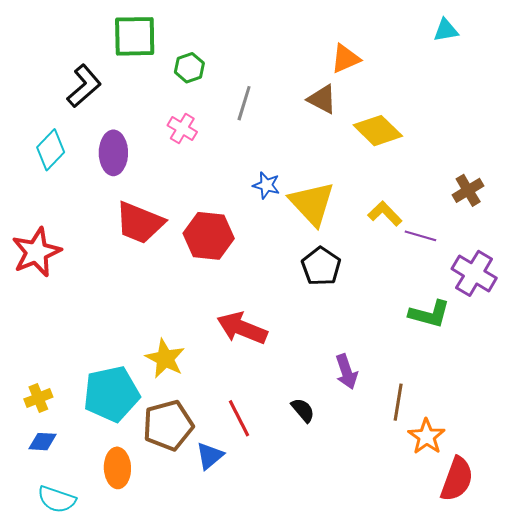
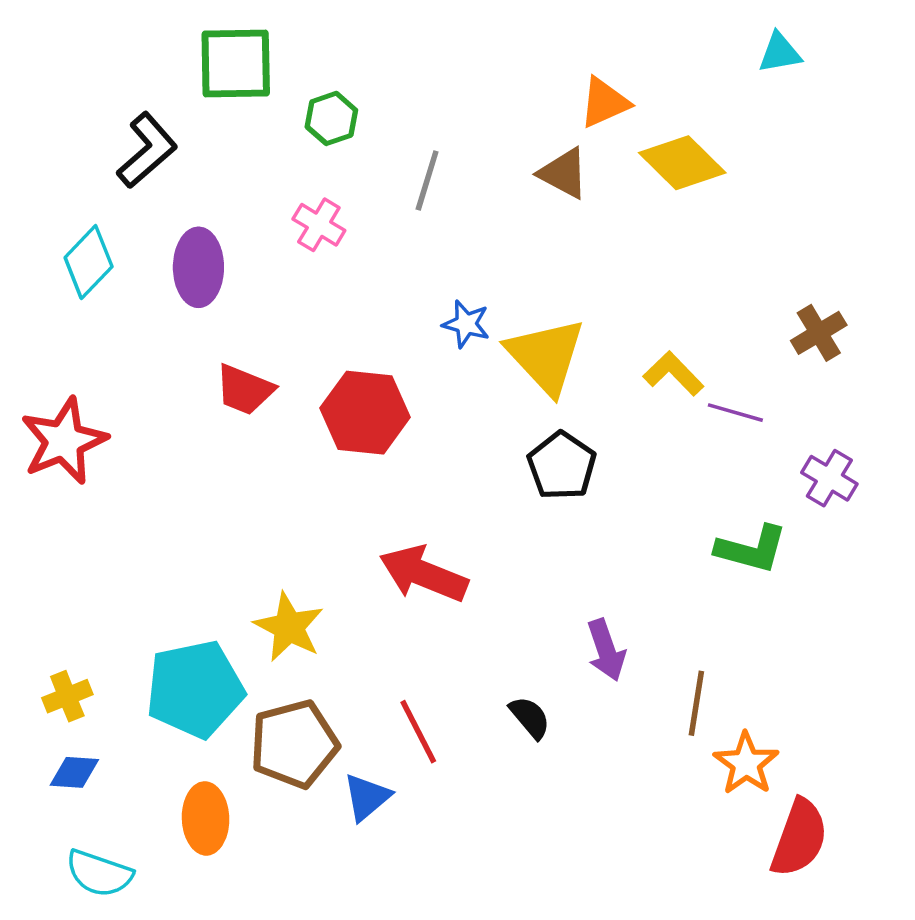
yellow diamond: (378, 131) -> (682, 163), moved
red trapezoid: (140, 223) -> (245, 390), size x0.7
purple cross: (474, 273) -> (829, 478), size x0.7

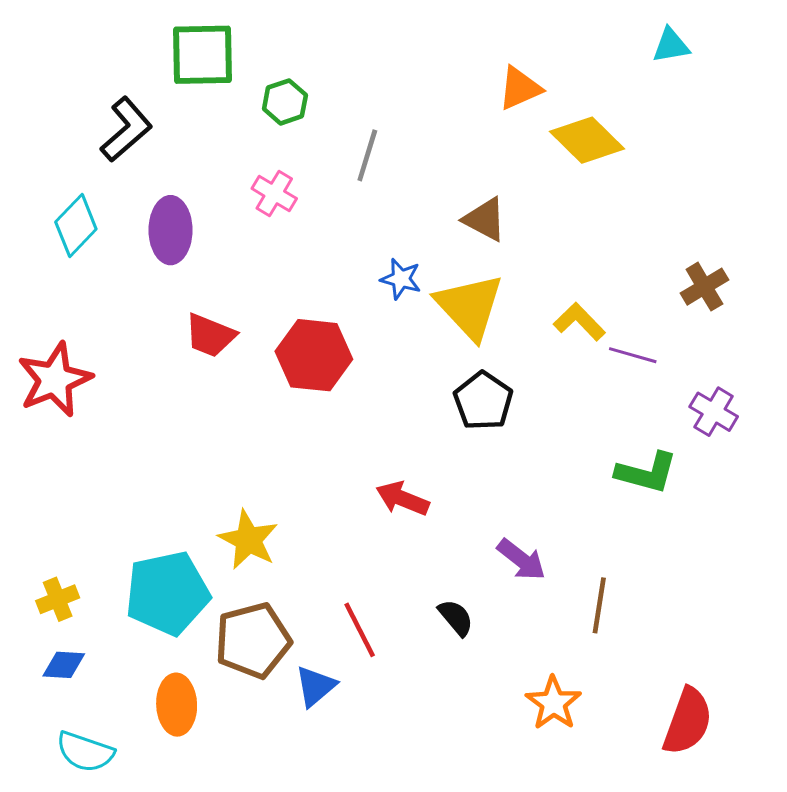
brown triangle: (564, 173) -> (485, 219), moved
red arrow: (424, 574) -> (402, 499), moved, size x0.7
purple arrow: (606, 650) -> (521, 560), turned -33
orange star: (746, 764) -> (553, 703), moved

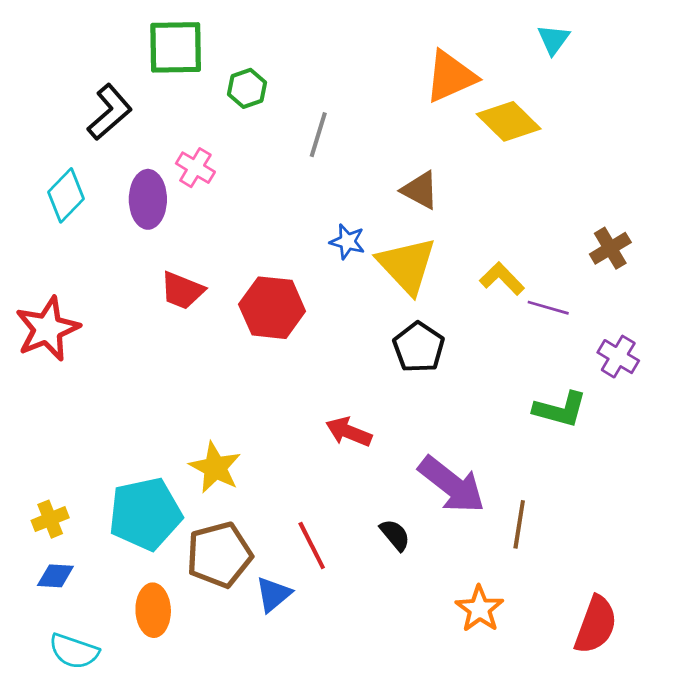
cyan triangle: (671, 46) -> (553, 39), moved, turned -44
orange triangle: (520, 88) -> (450, 76), size x1.4
pink cross: (274, 194) -> (195, 168), moved
purple arrow: (521, 560) -> (452, 485), size x1.6

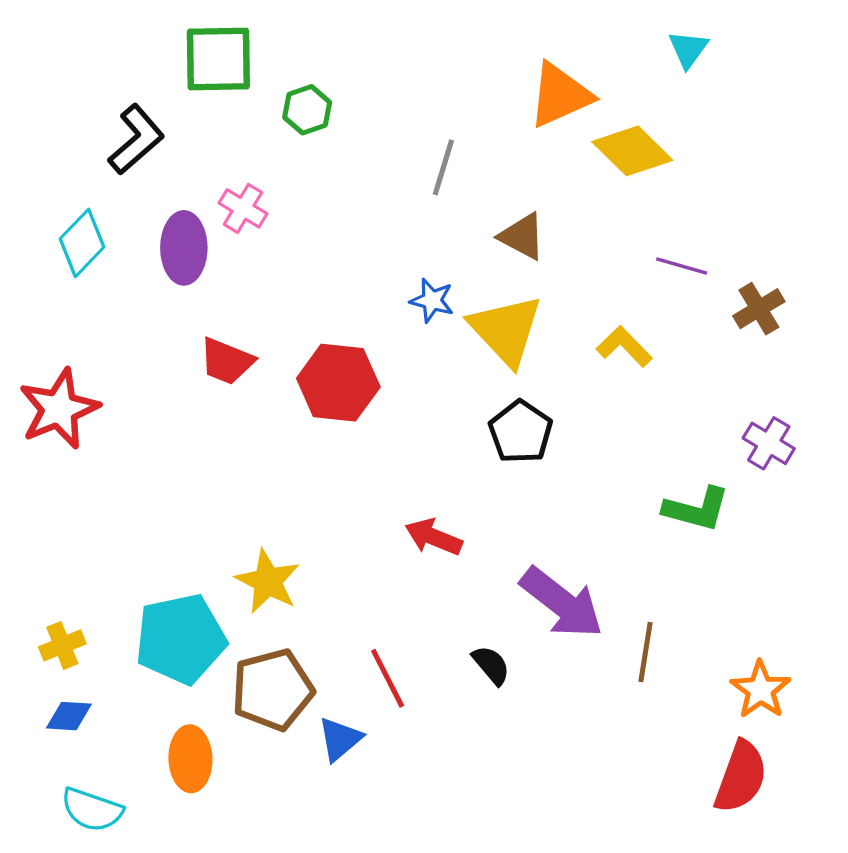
gray line: (318, 135) -> (443, 167), moved
purple line: (548, 308) -> (682, 266), moved
orange star: (480, 609) -> (760, 690), moved

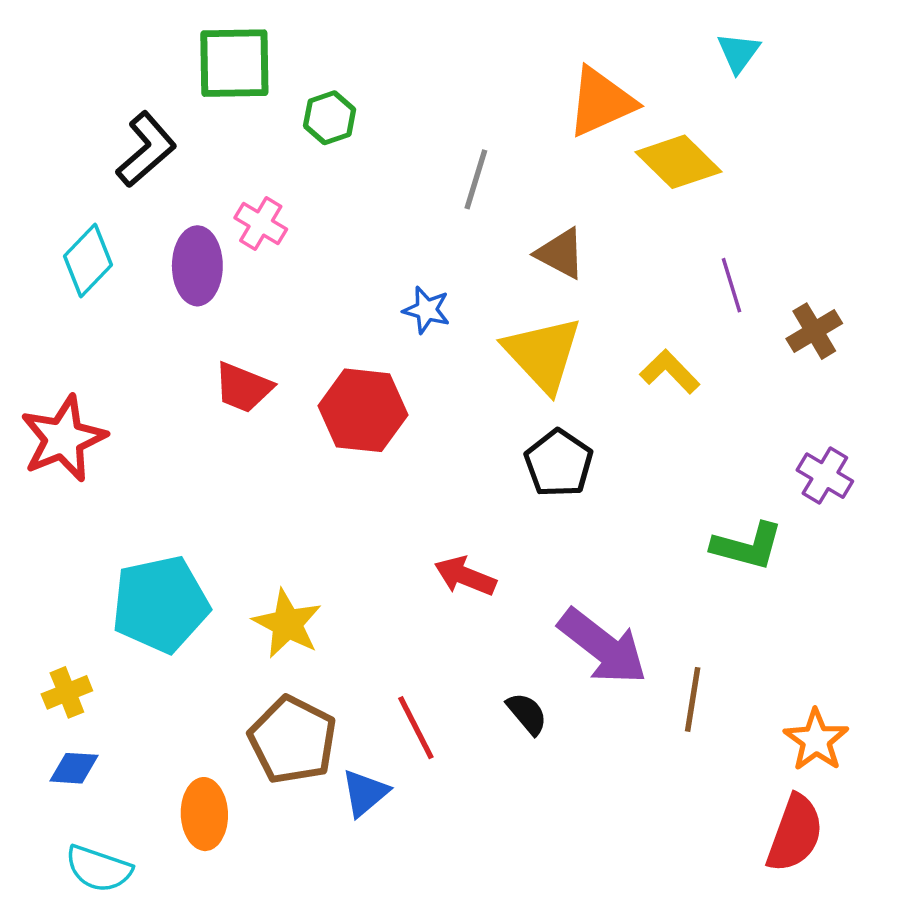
purple line: (682, 266) -> (731, 285), turned 57
blue star: (432, 300) -> (426, 310), moved
cyan pentagon: (181, 639) -> (160, 604), moved
brown pentagon: (273, 690) -> (293, 740), turned -30

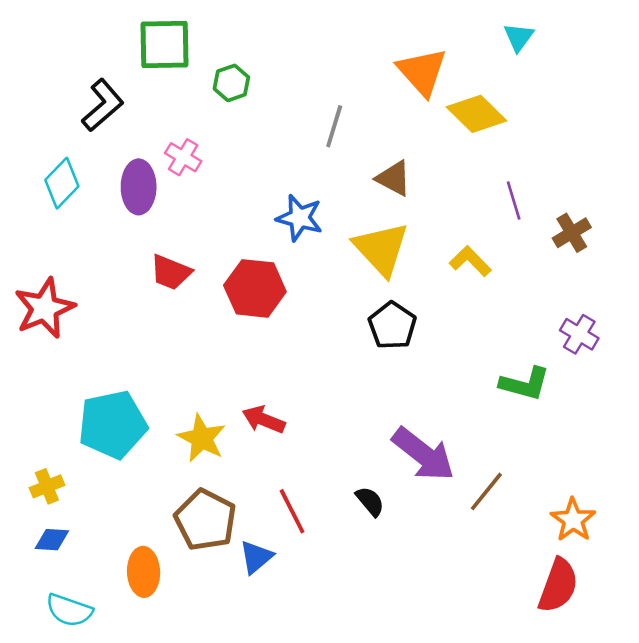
orange triangle: (601, 102) -> (422, 72), turned -48
blue star: (426, 310) -> (299, 218), size x1.4
red arrow: (465, 576) -> (264, 420), moved
brown line: (693, 699) -> (486, 491), turned 30

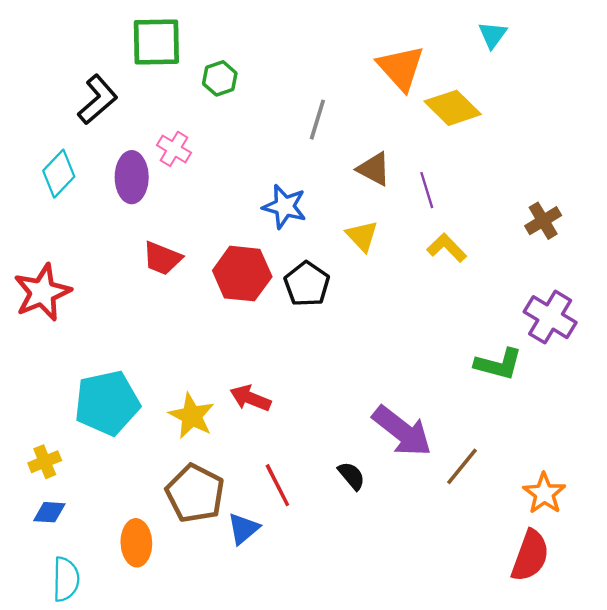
purple line: (514, 201) -> (427, 190), moved
yellow triangle: (381, 249) -> (362, 236), size x0.6
black pentagon: (392, 326) -> (307, 284), moved
purple cross: (579, 334) -> (550, 317), size x1.4
cyan semicircle: (69, 610) -> (66, 579), turned -108

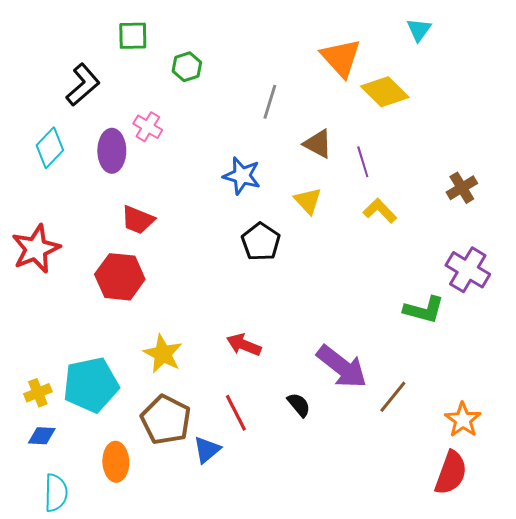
green square: (156, 42) -> (133, 36), size x0.7
red hexagon: (242, 274) -> (120, 277), moved
red arrow: (250, 398) -> (244, 345), moved
cyan pentagon: (107, 403) -> (91, 385), moved

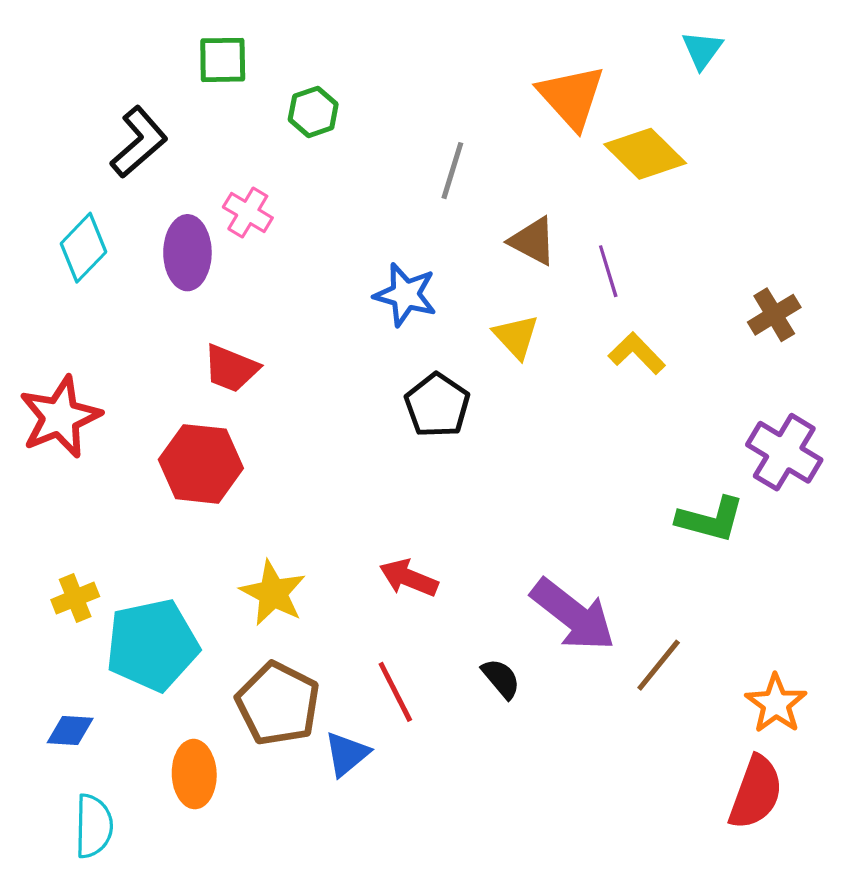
yellow cross: (38, 393) -> (75, 598), moved

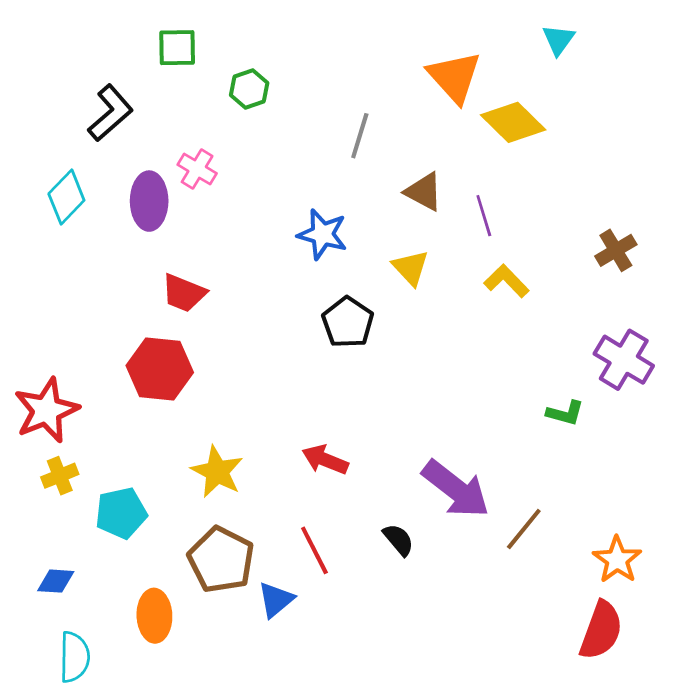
red star: (60, 417) -> (46, 410), moved
green L-shape: (710, 519) -> (565, 413), size x0.7
cyan pentagon: (152, 645) -> (121, 513), size x0.7

